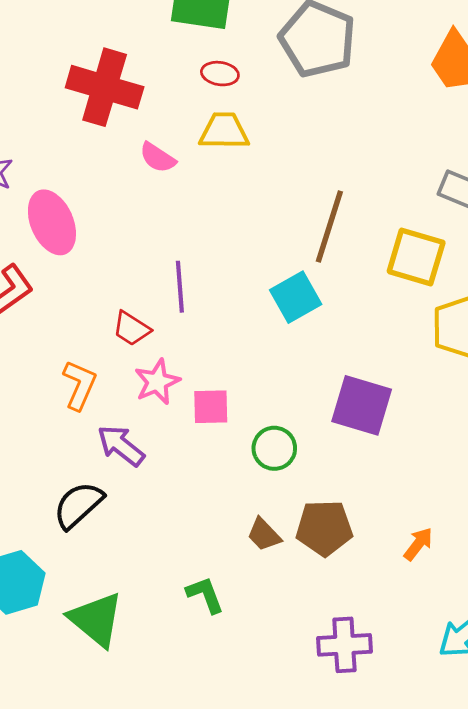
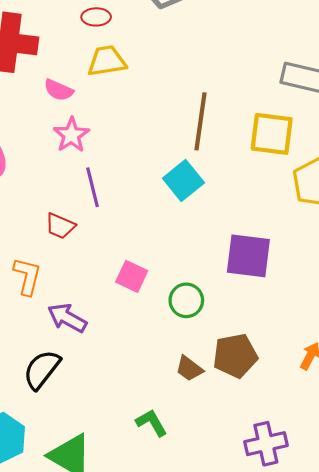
pink star: (157, 382) -> (71, 135), moved
pink square: (211, 407) -> (132, 276), turned 36

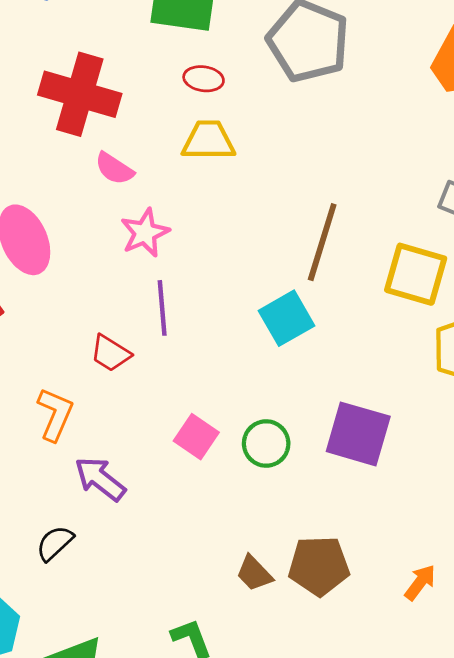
pink semicircle: (59, 90) -> (114, 169), moved
green circle: (186, 300) -> (266, 444), moved
black semicircle: (42, 370) -> (55, 543), size x0.7

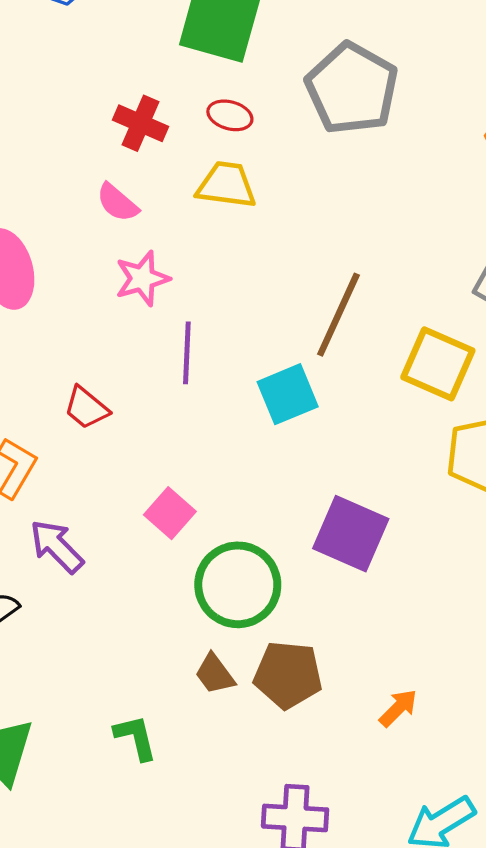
red cross: (80, 94) -> (141, 123), moved, size x0.6
purple line: (162, 308) -> (187, 353), moved
green circle: (266, 444) -> (238, 585), moved, size x1.6

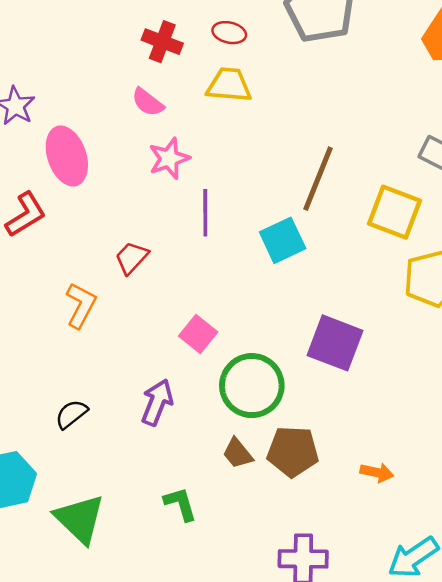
red trapezoid: (86, 408) -> (132, 258), turned 96
purple arrow: (57, 546) -> (157, 402), moved, turned 69
orange arrow: (398, 708) -> (377, 472), turned 60

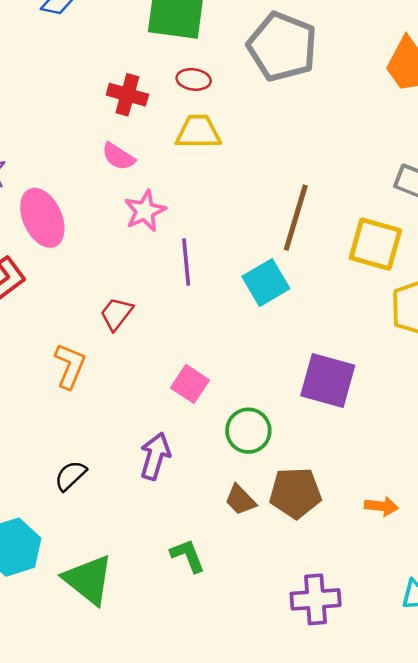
green circle: (252, 386) -> (248, 431), size x0.7

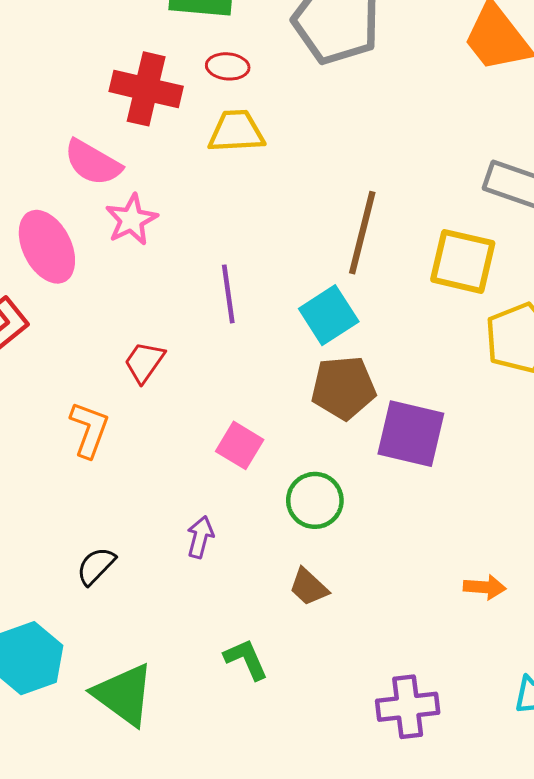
red cross: (127, 95) -> (146, 89), size x1.4
pink semicircle: (118, 157) -> (93, 163), moved, size x1.4
pink star: (145, 211) -> (131, 220), moved
purple arrow: (155, 456) -> (200, 537), size x0.7
brown pentagon: (295, 493) -> (343, 388), moved

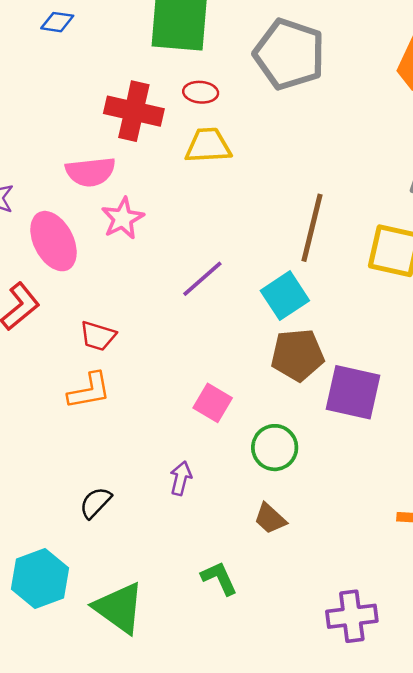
pink semicircle: (93, 163) -> (90, 172), turned -36
purple line: (228, 294) -> (202, 279), turned 57
red trapezoid: (144, 362) -> (98, 336), moved, turned -108
orange L-shape: (89, 430) -> (89, 391), turned 60

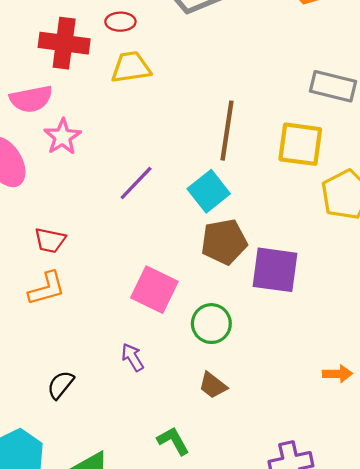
pink square: (213, 403) -> (154, 290), size x1.4
purple arrow: (181, 478) -> (132, 357), turned -40

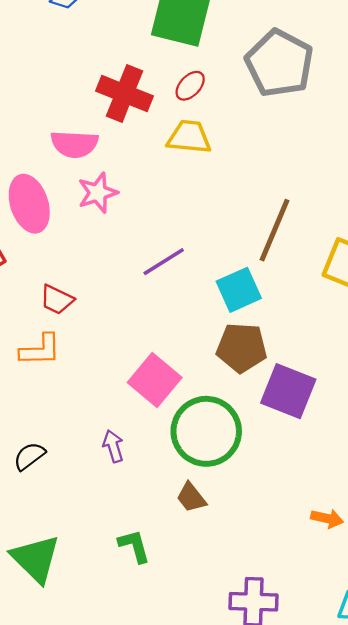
red ellipse: (120, 22) -> (190, 86), turned -60
green circle: (211, 324) -> (206, 431), size x1.6

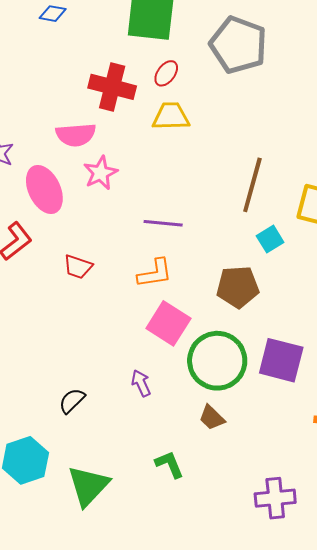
purple line: (164, 262) -> (163, 223), turned 45
cyan square: (239, 290) -> (270, 239), moved, size x0.7
orange L-shape: (40, 350) -> (155, 273), moved
purple square: (288, 391) -> (281, 360), moved
green triangle: (36, 559) -> (88, 486), turned 36

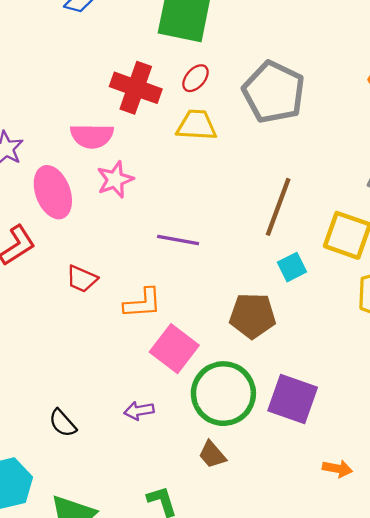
gray pentagon: (238, 45) -> (274, 92), moved
orange L-shape: (155, 273) -> (143, 303), moved
purple arrow: (141, 383) -> (139, 411), turned -80
black semicircle: (72, 401) -> (63, 423), turned -92

